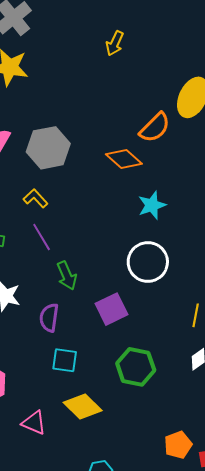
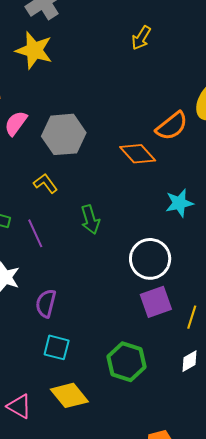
cyan star: (152, 205) -> (179, 203), moved
purple line: (42, 237) -> (35, 233), moved
green arrow: (67, 276) -> (90, 220), moved
purple square: (112, 309) -> (156, 302), moved

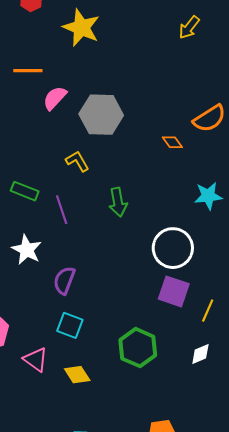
orange diamond: (138, 154) -> (172, 142), size x0.6
purple square: (156, 302) -> (174, 291), turned 32
yellow diamond: (69, 395) -> (77, 375), size x0.7
pink triangle: (19, 406) -> (36, 360), moved

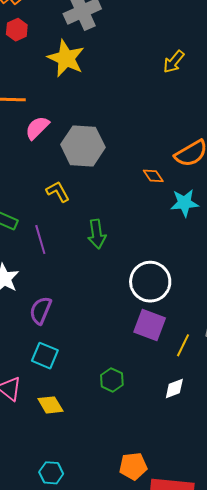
cyan star: (208, 196) -> (185, 203), moved
green hexagon: (138, 348) -> (112, 380), size x0.6

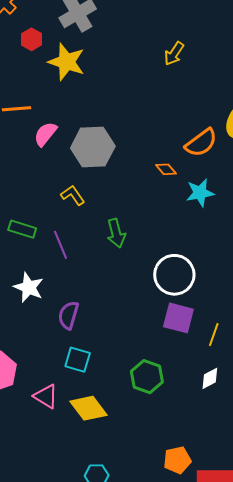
red hexagon: (17, 30) -> (31, 39), moved
green hexagon: (112, 380) -> (147, 377), size x1.4
yellow diamond: (50, 405) -> (88, 408), size x1.4

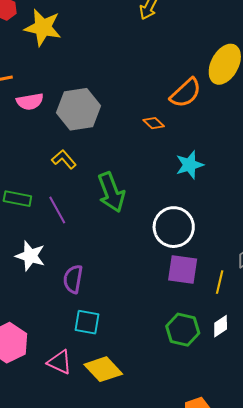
pink semicircle: (45, 134) -> (30, 102), turned -132
cyan star: (200, 193) -> (190, 165), moved
green arrow: (116, 233) -> (111, 192), size x1.4
green hexagon: (147, 377) -> (183, 330), moved

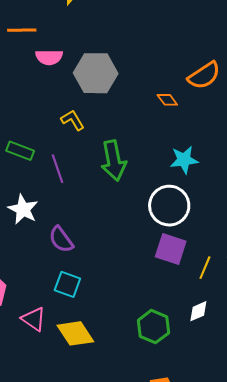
cyan star: (190, 165) -> (184, 160), moved
purple semicircle: (73, 279) -> (61, 239), turned -56
green hexagon: (183, 330) -> (153, 327), moved

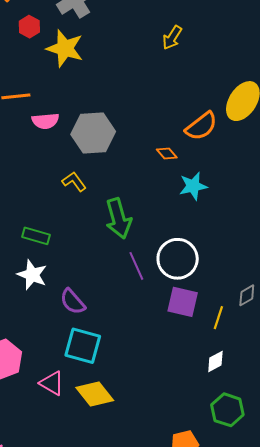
green rectangle: (20, 151) -> (36, 236), moved
cyan star: (184, 160) -> (193, 186), moved
purple line: (57, 169) -> (136, 266), moved
cyan square: (67, 284) -> (83, 346), size x1.4
green hexagon: (153, 327) -> (227, 410), moved

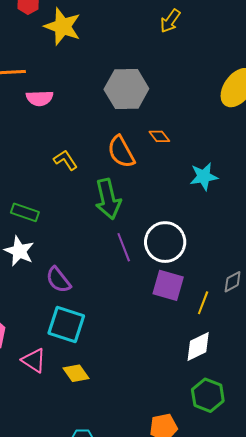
orange semicircle: (201, 126) -> (121, 152), moved, turned 96
gray hexagon: (93, 133) -> (126, 89), moved
cyan star: (193, 186) -> (204, 176), moved
white diamond: (215, 362) -> (198, 347), size x1.4
yellow diamond: (95, 394) -> (76, 373), size x0.7

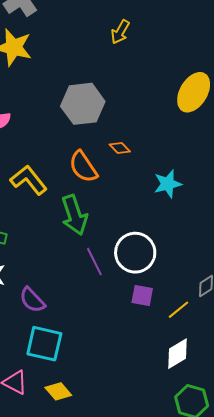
yellow L-shape: (65, 160) -> (29, 180), size x1.5
purple square: (168, 285) -> (142, 295), size x0.7
yellow line: (203, 303) -> (179, 310), turned 35

